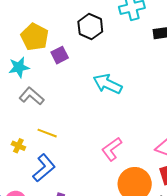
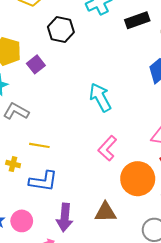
cyan arrow: (107, 84) -> (100, 97), moved, turned 48
blue L-shape: (44, 168) -> (43, 181), turned 60

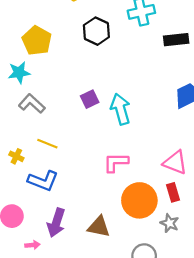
purple square: (36, 64) -> (90, 99), moved
pink L-shape: (107, 148) -> (116, 162), turned 35

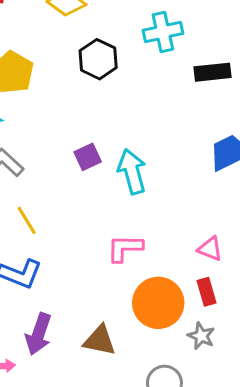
yellow line: (47, 144) -> (27, 220), turned 36
pink triangle: (175, 163) -> (210, 249), size x0.7

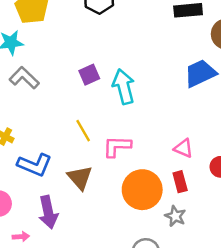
yellow line: (27, 220) -> (83, 131), moved
purple arrow: (39, 334) -> (48, 212), turned -32
brown triangle: (100, 340) -> (80, 178), moved, turned 36

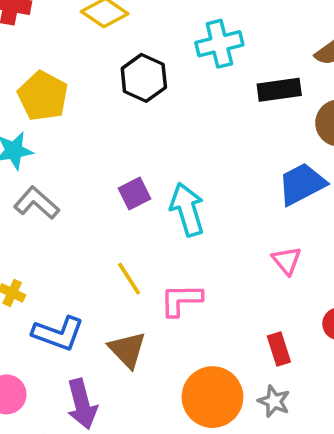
pink triangle: (183, 148) -> (287, 260), moved, turned 30
orange circle: (142, 190) -> (212, 397), moved

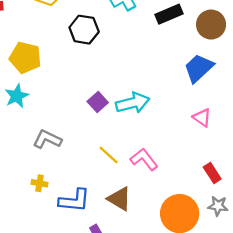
gray L-shape: (37, 203) -> (47, 139), moved
cyan arrow: (187, 209) -> (133, 103), turned 108
pink L-shape: (181, 300) -> (144, 159), turned 68

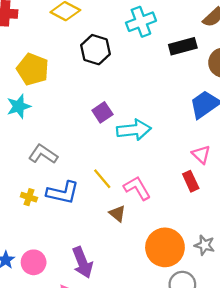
purple square: (98, 102) -> (102, 112), moved
red rectangle: (212, 173) -> (191, 181), moved
brown triangle: (119, 199) -> (117, 214), moved, size x0.7
blue L-shape: (74, 200) -> (63, 193), moved

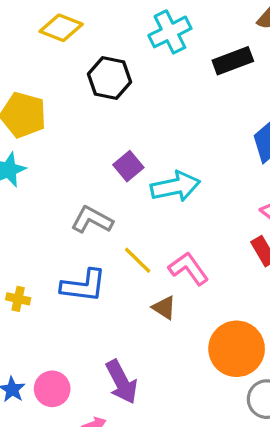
gray L-shape: (43, 154) -> (92, 220), moved
yellow cross: (29, 197) -> (18, 299), moved

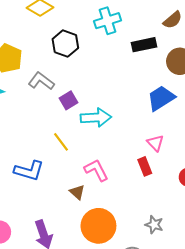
gray L-shape: (92, 220) -> (41, 81), moved
yellow line: (138, 260) -> (61, 142), moved
orange circle: (237, 349) -> (98, 226), moved

